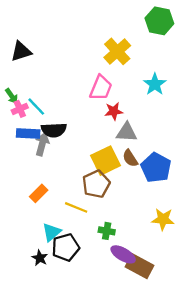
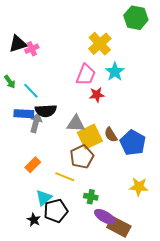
cyan star: (155, 84) -> (115, 72), moved
pink cross: (20, 109) -> (32, 49), moved
gray triangle: (127, 132) -> (76, 124), moved

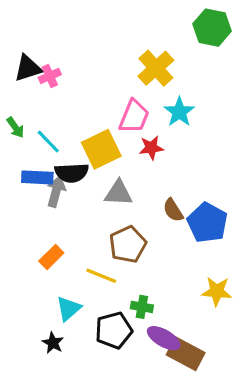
yellow square: (90, 137) -> (101, 149), moved
black pentagon: (56, 211) -> (114, 330), moved

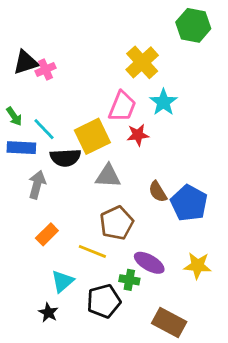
blue rectangle: (37, 177) -> (21, 148), moved
gray arrow: (56, 191) -> (37, 185), moved
purple ellipse: (164, 338) -> (149, 263), moved

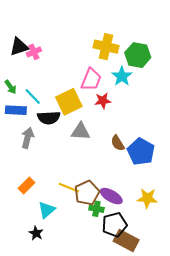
green hexagon: (193, 25) -> (138, 55), moved
yellow cross: (142, 62) -> (106, 47), turned -35
brown pentagon: (117, 223) -> (87, 193), moved
orange rectangle: (47, 234) -> (26, 185), moved
black pentagon: (104, 301) -> (114, 225), moved

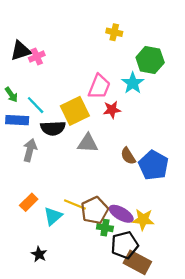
yellow cross: (106, 47) -> (114, 32), moved, size x0.6
yellow star: (147, 198) -> (143, 220), moved
cyan triangle: (47, 210) -> (53, 216), moved

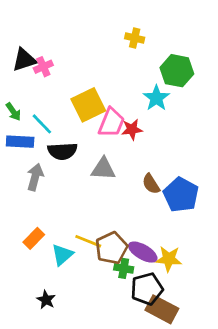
pink trapezoid: (99, 87) -> (111, 123), moved
yellow square: (75, 111) -> (88, 105), moved

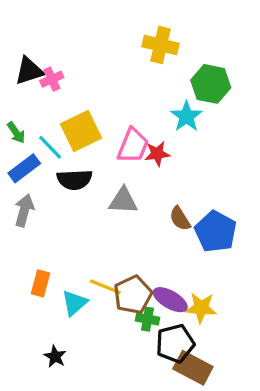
yellow cross: (135, 38) -> (160, 45), size x1.5
yellow square: (88, 105) -> (81, 131), moved
blue rectangle: (20, 142) -> (24, 168), turned -40
gray arrow: (35, 177) -> (24, 210), moved
orange rectangle: (34, 238) -> (40, 283), turned -30

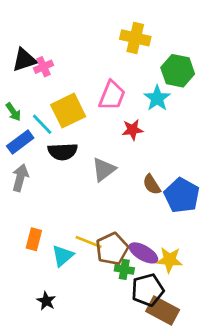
pink trapezoid: (133, 146) -> (112, 95), moved
gray triangle: (123, 201) -> (104, 169), turned -40

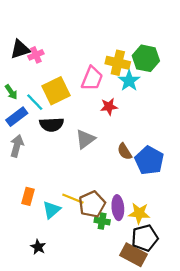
yellow cross: (135, 38) -> (118, 63), moved
purple ellipse: (143, 253) -> (118, 208), turned 55
black pentagon: (148, 290) -> (145, 238), moved

